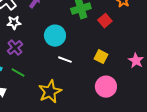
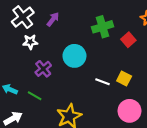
purple cross: (15, 48) -> (43, 69), moved
white line: (65, 60) -> (103, 82), moved

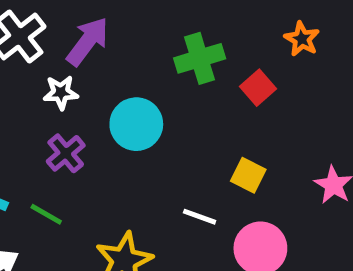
purple arrow: (53, 19) -> (88, 41), size x1.5
white star: (30, 42) -> (61, 92), moved
white line: (103, 82) -> (200, 217), moved

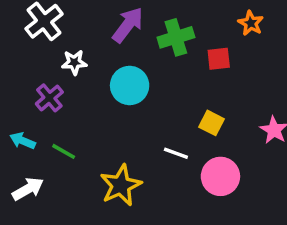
purple arrow: (88, 41) -> (128, 25), moved
red square: (258, 88) -> (219, 59), turned 35
purple cross: (66, 153) -> (49, 98), moved

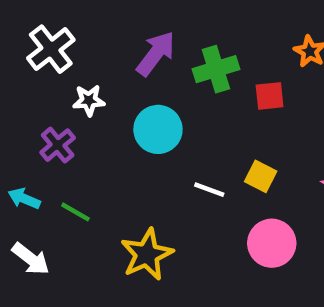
white line: (176, 153) -> (209, 190), moved
white arrow: (28, 189) -> (31, 259), turned 68

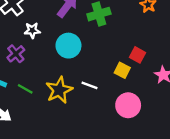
red square: (270, 96) -> (137, 55), moved, turned 35
white line: (209, 190) -> (90, 85), moved
yellow star: (147, 254) -> (59, 90), moved

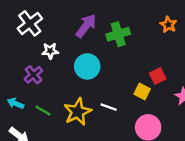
red square: (137, 55) -> (158, 76), turned 35

